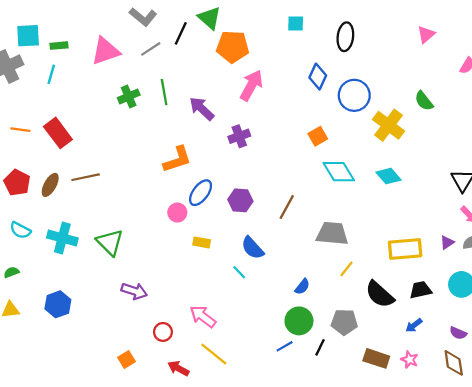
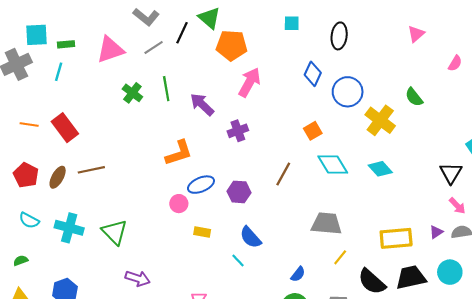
green cross: (129, 96) -> (132, 93), turned -30
blue ellipse: (201, 193) -> (201, 185), turned 30
brown line: (287, 207) -> (283, 174), moved
black trapezoid: (421, 290) -> (411, 277), size x1.4

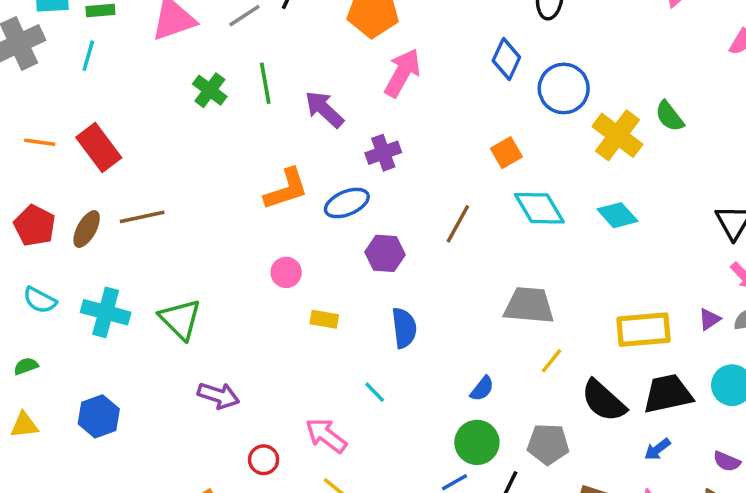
green semicircle: (414, 97) -> (670, 116), moved
blue ellipse: (201, 185) -> (347, 203), moved
blue semicircle: (251, 237) -> (404, 328), turned -145
cyan line: (238, 261) -> (375, 392), moved

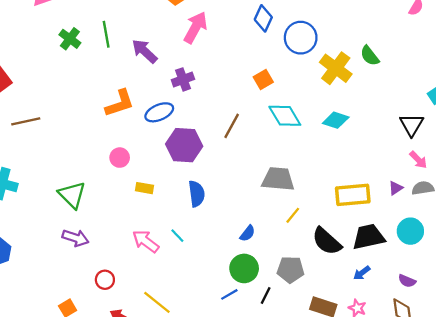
cyan diamond: (617, 215) -> (336, 120), turned -30
purple hexagon: (385, 253) -> (184, 145), size x1.4
green triangle: (180, 319) -> (72, 195), moved
pink arrow: (326, 435) -> (146, 241), moved

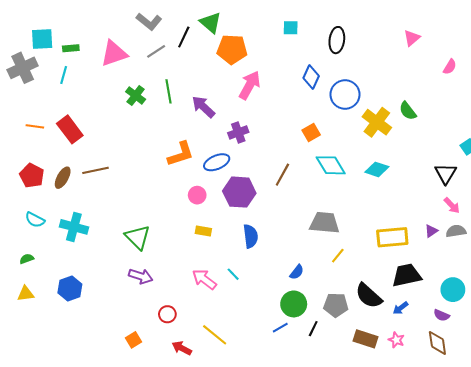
pink circle: (120, 158) -> (197, 195), moved
cyan circle: (410, 231) -> (453, 290), moved
black semicircle: (327, 241) -> (369, 296), moved

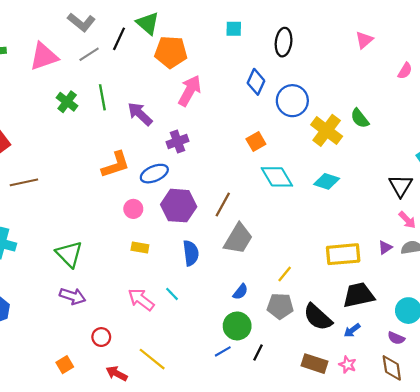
brown line: (282, 175) -> (223, 204), moved
gray trapezoid: (325, 223) -> (238, 239), moved, turned 116
gray pentagon: (336, 305) -> (280, 306), moved

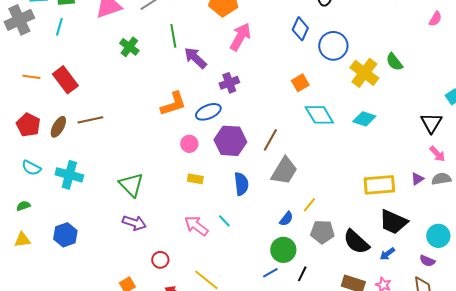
green line: (102, 97) -> (173, 36), moved
yellow line: (285, 274) -> (309, 205), moved
black trapezoid: (359, 295) -> (393, 222), turned -144

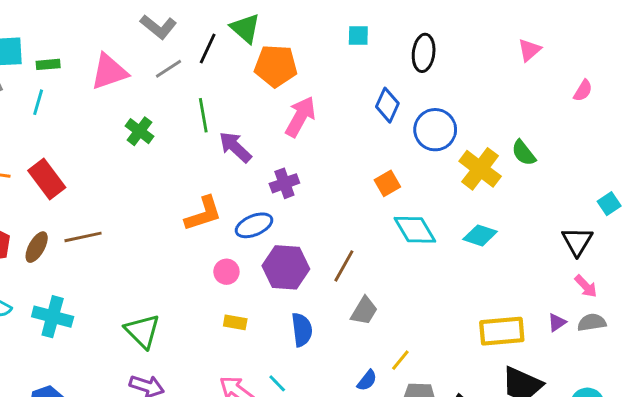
gray trapezoid: (284, 171) -> (364, 311), size x0.7

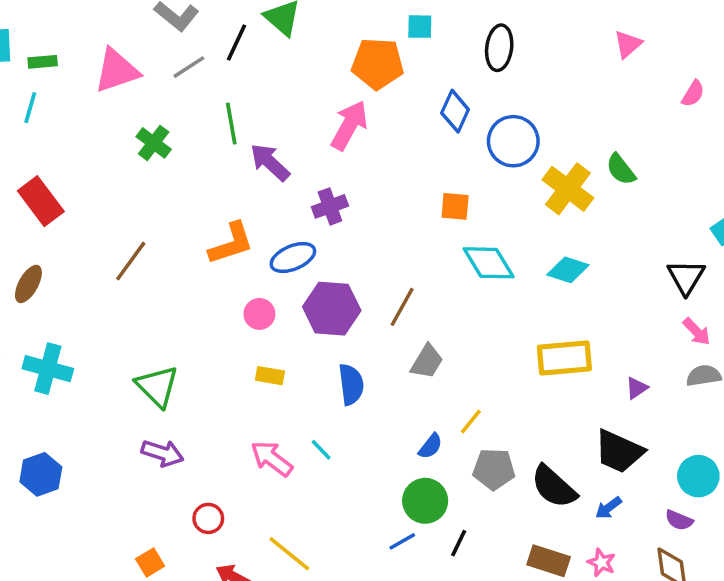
orange pentagon: (276, 66) -> (378, 64), moved
orange square: (387, 183) -> (455, 206), turned 35
brown line: (83, 237) -> (131, 261), moved, turned -42
purple triangle: (557, 322) -> (637, 388), moved
yellow rectangle: (502, 331) -> (564, 358), moved

